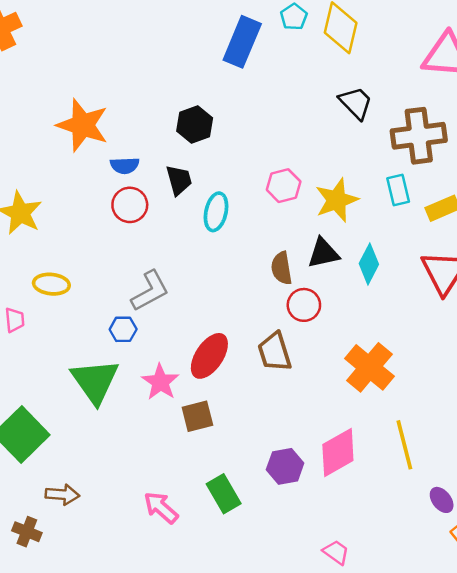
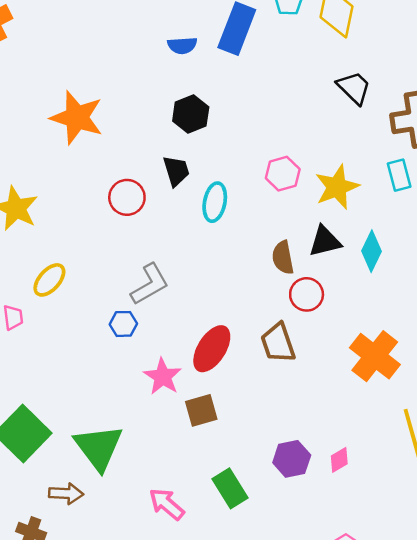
blue semicircle: (125, 166) -> (182, 45), moved
yellow ellipse: (51, 284) -> (49, 280), turned -52
green triangle: (95, 381) -> (98, 447), moved
pink diamond: (338, 452) -> (339, 460), moved, size x0.5

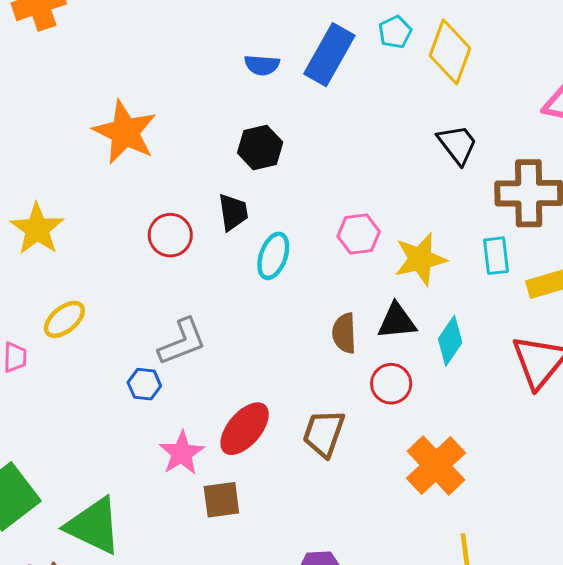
red circle: (307, 294) -> (391, 384), moved
brown trapezoid: (278, 343) -> (324, 433), turned 30
green triangle: (98, 447) -> (94, 526), turned -36

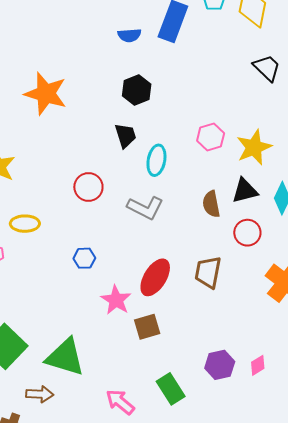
red circle: (170, 235) -> (88, 187), moved
yellow ellipse: (64, 319) -> (25, 224), turned 48
gray L-shape: (182, 342) -> (145, 208), moved, turned 57

